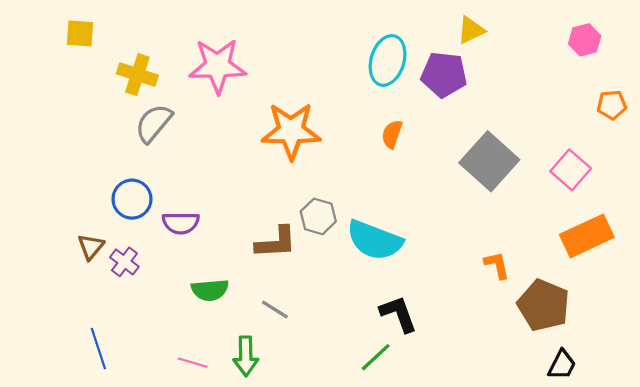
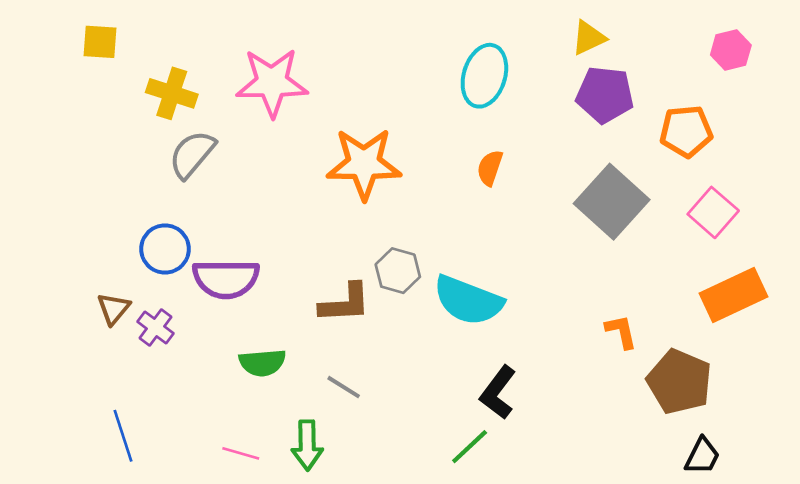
purple pentagon: (444, 75) -> (605, 95), moved
orange pentagon: (612, 105) -> (686, 131), moved, size x1.4
purple semicircle: (181, 223) -> (226, 279), size x1.4
black L-shape: (398, 314) -> (498, 392), turned -123

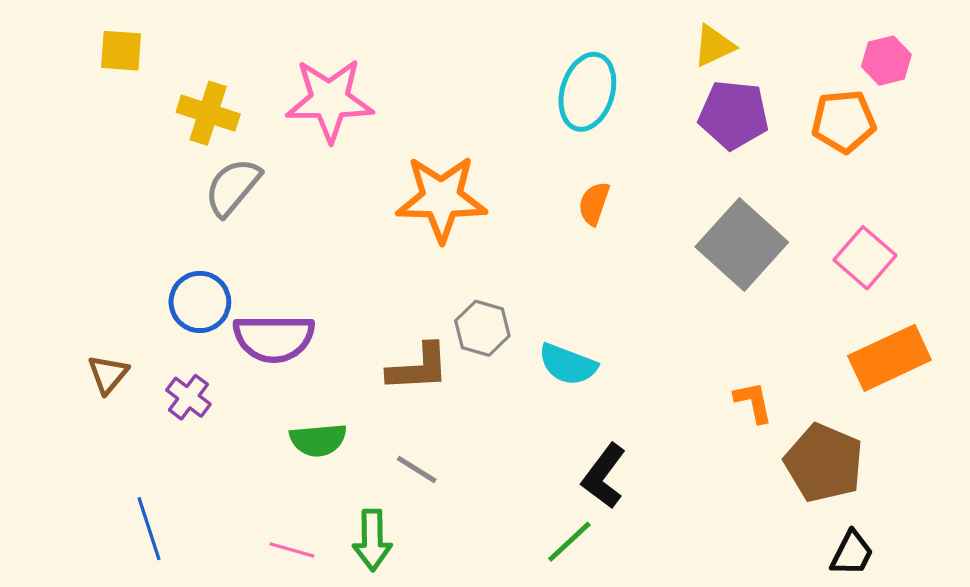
orange pentagon: (686, 131) -> (844, 121), moved
cyan semicircle: (468, 300) -> (568, 364), size x0.7
brown triangle: (114, 309) -> (108, 374), moved

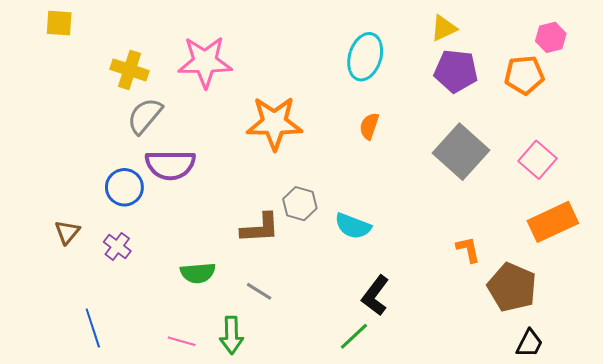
yellow square: (121, 51) -> (59, 23), moved
purple semicircle: (274, 338) -> (170, 165), moved

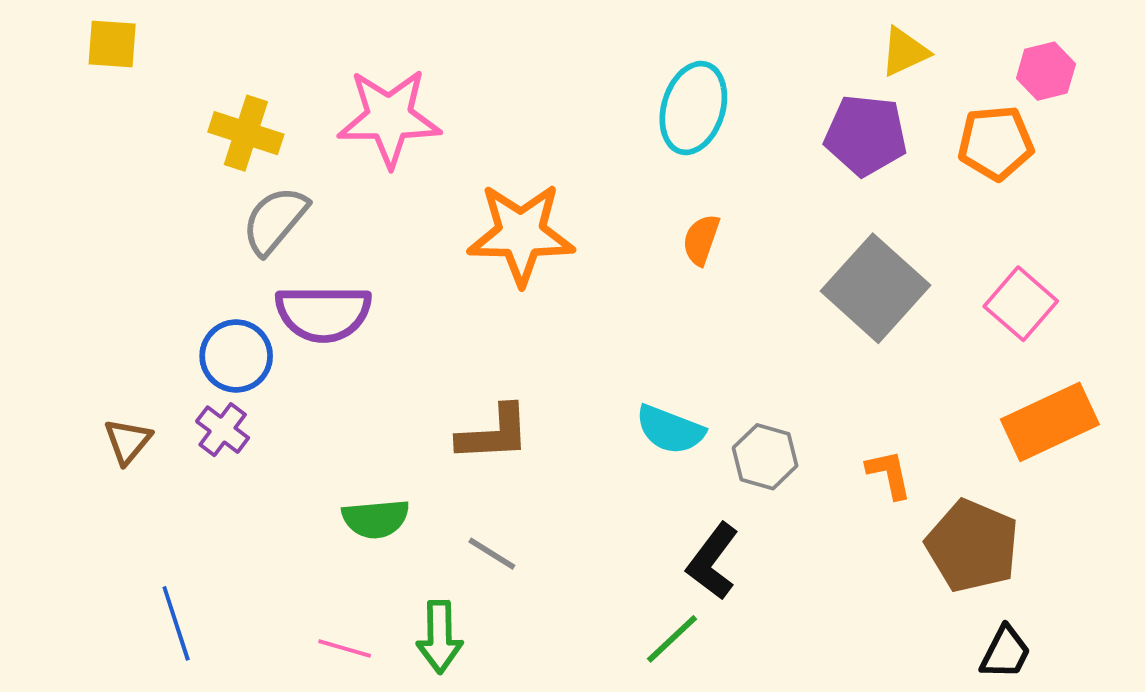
yellow triangle: (444, 28) -> (905, 52), moved
gray hexagon: (300, 204) -> (765, 457), moved
purple cross: (117, 246) -> (223, 430), moved

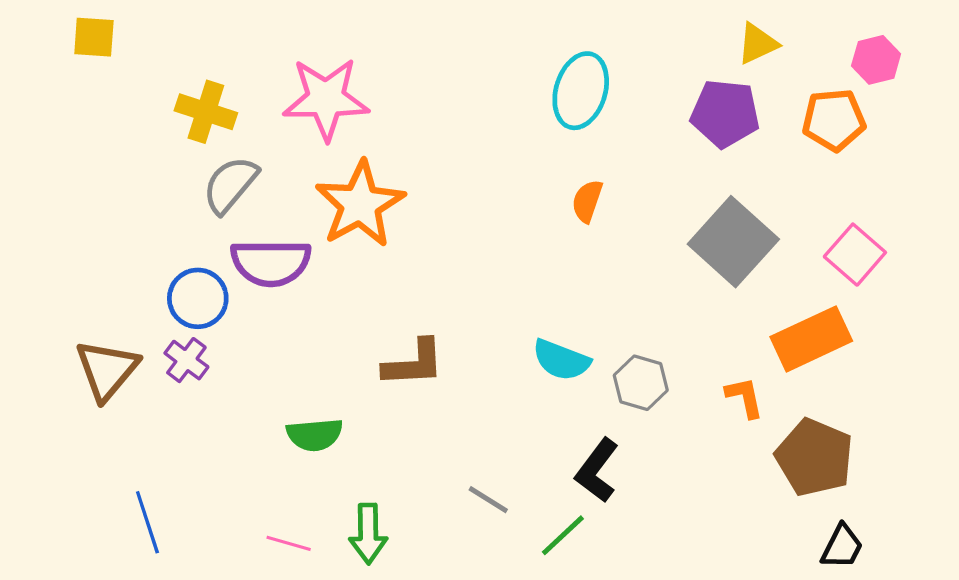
orange star: (521, 234) -> (360, 204), moved, turned -30
orange rectangle: (1050, 422) -> (811, 339), moved
brown triangle: (128, 441) -> (107, 370), size x1.6
gray line: (492, 554) -> (488, 500), moved

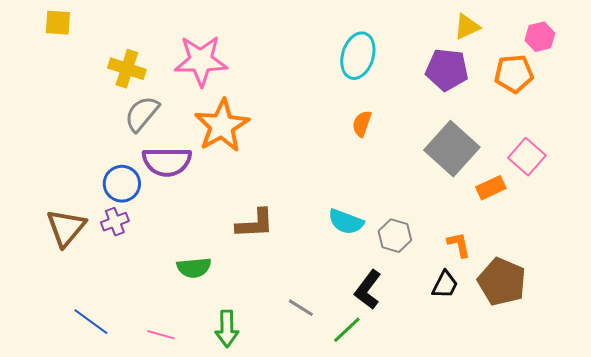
orange rectangle: (811, 339) -> (491, 188), moved, size x0.6
purple cross: (186, 360) -> (115, 222), turned 32
blue line: (147, 522) -> (91, 322), turned -36
pink line: (289, 543) -> (161, 335), moved
black trapezoid: (842, 547) -> (445, 285), moved

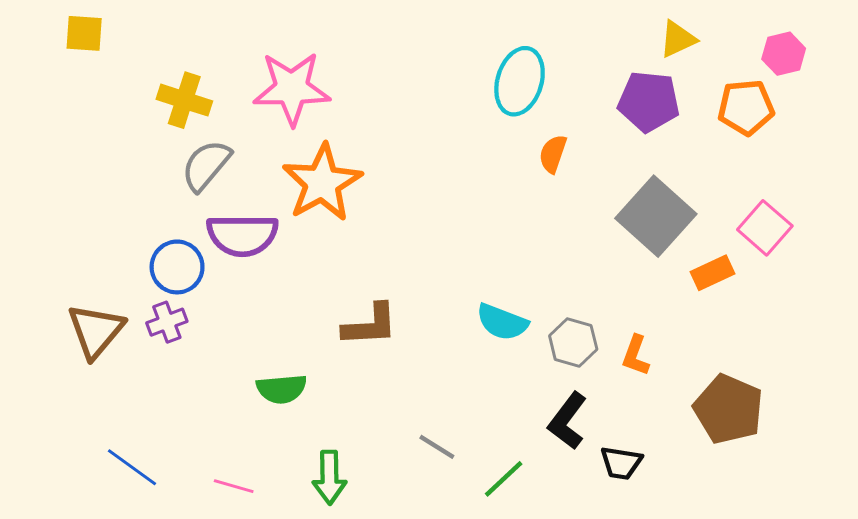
orange semicircle: (362, 124) -> (553, 154), moved
orange L-shape: (459, 245) -> (636, 356), moved, turned -148
black trapezoid: (445, 285) -> (621, 463), moved, turned 72
black L-shape: (368, 290) -> (567, 421), moved

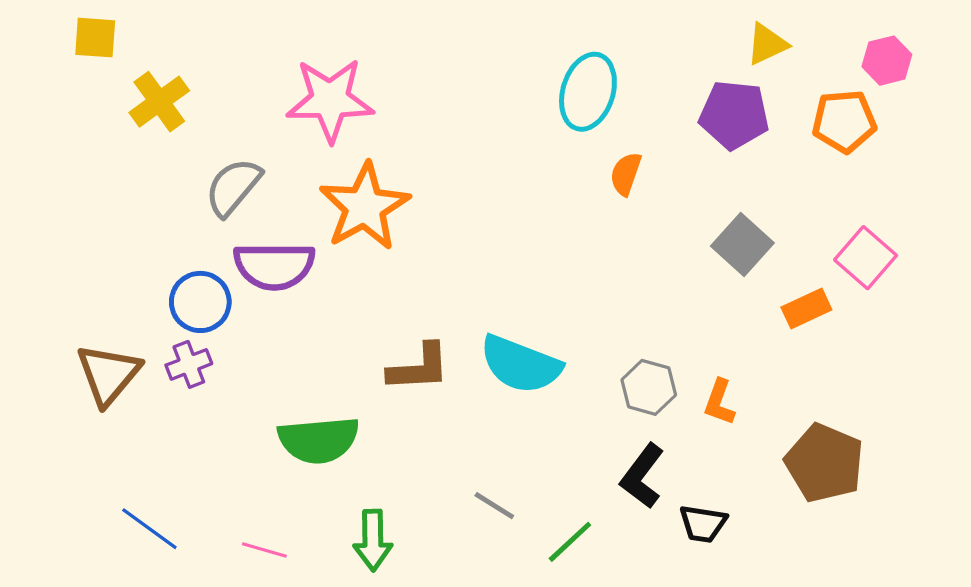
yellow cross: (184, 100) -> (159, 102), moved, turned 36
gray square: (656, 216) -> (742, 244), size x0.7
cyan semicircle: (502, 322) -> (521, 364), moved, size x1.4
green semicircle: (282, 389) -> (319, 440), size x1.4

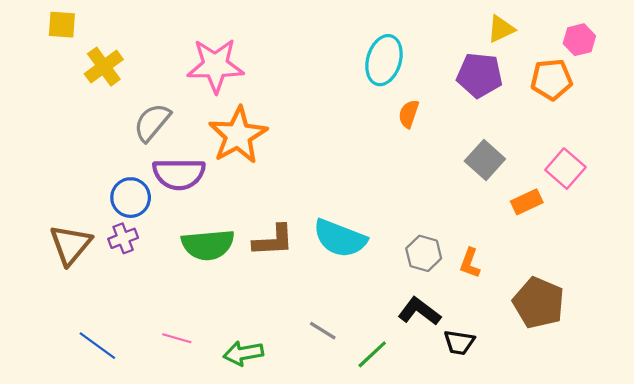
green semicircle: (319, 440) -> (208, 245), moved
black L-shape: (642, 476) -> (419, 311), turned 90
green arrow: (373, 540) -> (243, 353), turned 81
pink line: (264, 550) -> (177, 338), moved

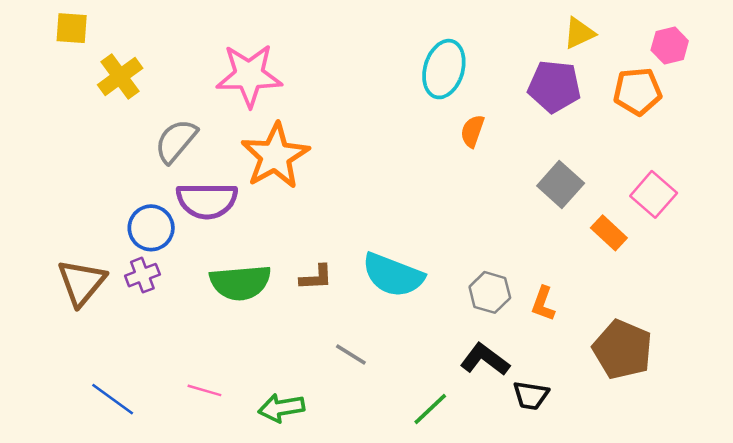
orange rectangle: (527, 202) -> (609, 233), turned 68
brown L-shape: (273, 240) -> (316, 278), size x0.7
gray line: (323, 331) -> (351, 354), moved

